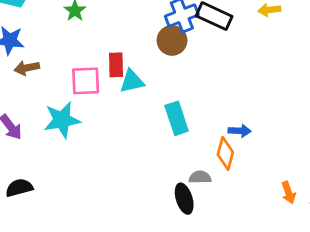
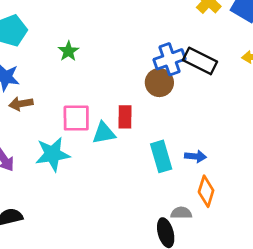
red rectangle: (116, 65) -> (125, 117), moved
cyan triangle: (132, 81) -> (104, 133), moved
blue arrow: (240, 131) -> (195, 156), moved

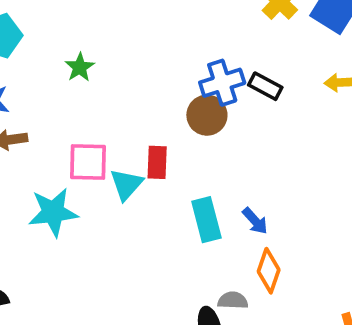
black rectangle: (200, 61) -> (265, 86), size x0.7
cyan triangle: (104, 133) -> (126, 184), turned -40
blue arrow: (195, 156) -> (255, 221), turned 42

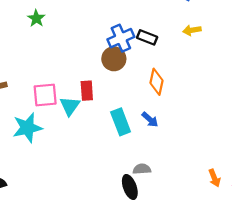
green star: (80, 67) -> (36, 18), moved
orange diamond: (269, 271) -> (157, 82), moved

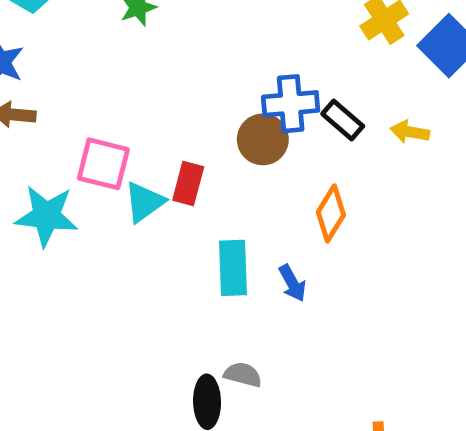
yellow arrow: (192, 30) -> (410, 132), moved

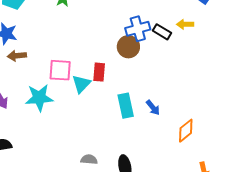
yellow arrow: (410, 132) -> (185, 24), moved
orange diamond: (331, 213) -> (186, 131), moved, turned 30
gray semicircle: (243, 375) -> (89, 160), moved

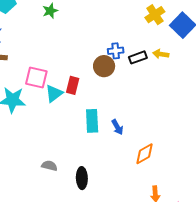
blue cross: (138, 29) -> (116, 51), size x0.7
black rectangle: (162, 32) -> (138, 57), turned -60

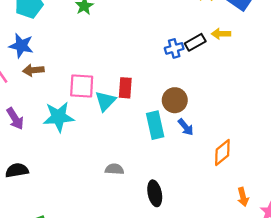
blue cross: (116, 51) -> (174, 48), moved
brown circle: (104, 66) -> (175, 100), moved
gray semicircle: (49, 166) -> (114, 169), moved

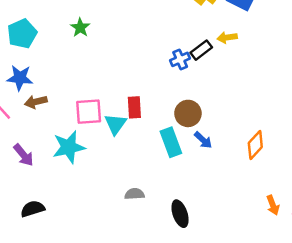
orange diamond: (222, 153) -> (255, 145), moved

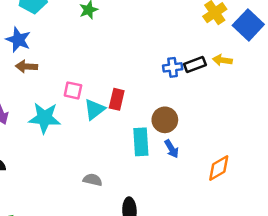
pink square: (89, 112) -> (73, 90), size x0.7

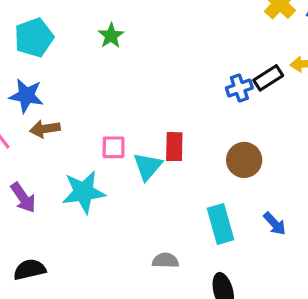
cyan rectangle: (141, 142) -> (220, 224), moved
blue arrow: (172, 149) -> (275, 224), moved

